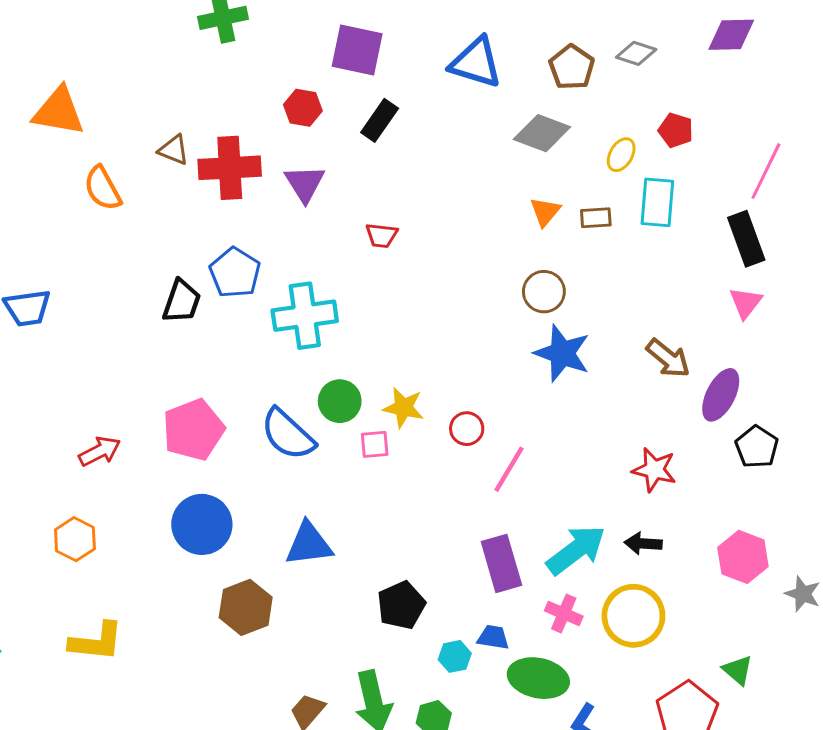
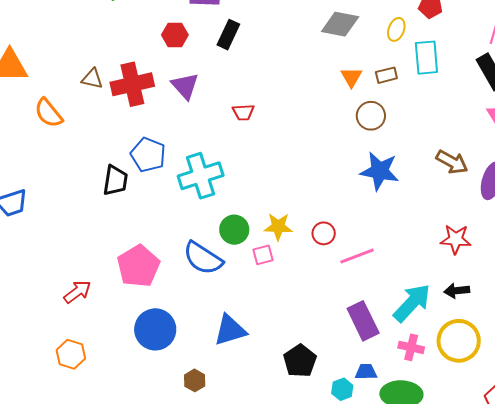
brown circle: (544, 292) -> (371, 116), moved
pink line: (509, 469) -> (357, 256), turned 48
brown hexagon: (246, 607) -> (195, 380), size x0.6

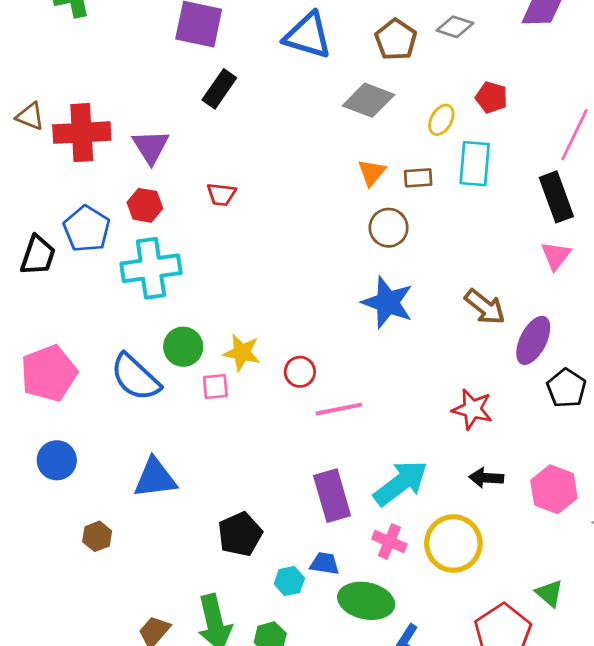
red hexagon: (175, 35) -> (145, 205), moved
black arrow: (457, 291) -> (486, 478), moved
blue circle: (155, 329) -> (57, 460), size x0.7

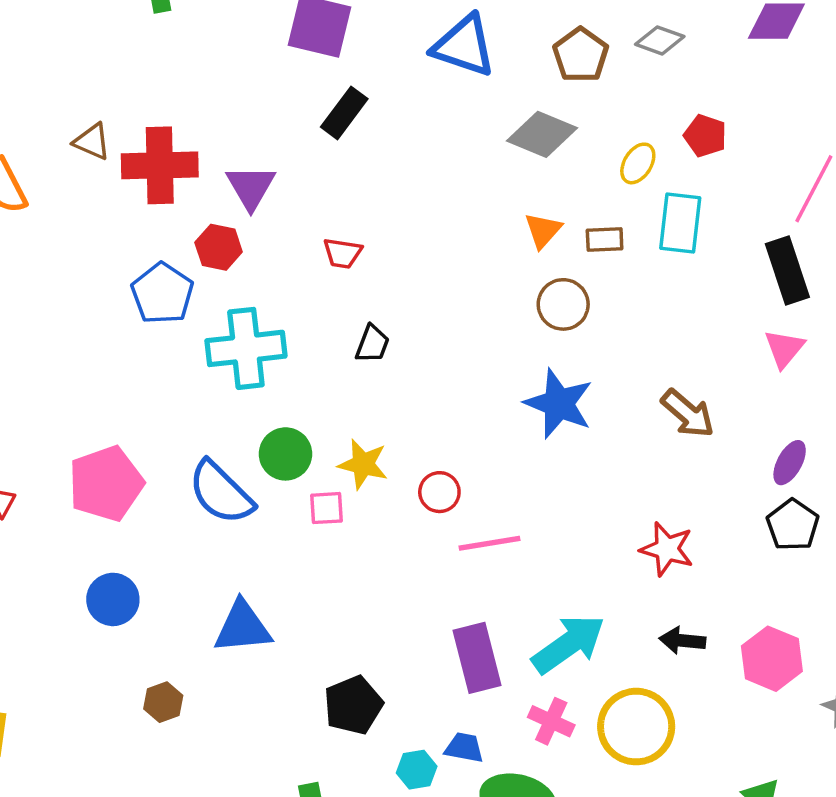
red hexagon: (145, 205) -> (219, 247), moved
black trapezoid: (38, 255) -> (372, 344), moved, size x0.7
purple ellipse: (533, 340) -> (790, 463), moved, size x0.7

